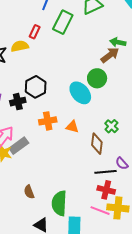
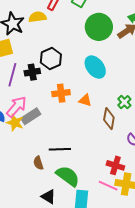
green circle: (97, 78) -> (99, 27), moved, size x1.4
black line: (106, 172) -> (60, 149), moved
green semicircle: (59, 203) -> (68, 176), turned 120

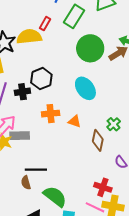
yellow semicircle: (37, 17) -> (29, 37), size x1.4
gray rectangle: (31, 116) -> (20, 136), turned 30
black line: (60, 149) -> (36, 170), moved

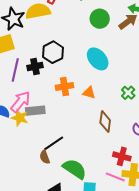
green circle: (90, 48) -> (100, 19), size x0.7
brown diamond: (98, 140) -> (105, 122), moved
black line: (36, 170) -> (54, 143), turned -30

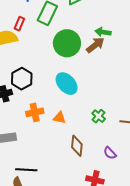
green circle: (100, 19) -> (67, 43), size x1.4
black line: (54, 143) -> (26, 170), turned 40

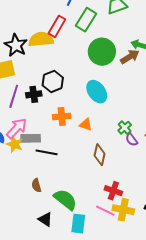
red rectangle: (19, 24) -> (57, 26), size x1.5
purple semicircle: (110, 153) -> (132, 140), moved
black line: (26, 170) -> (47, 152), moved

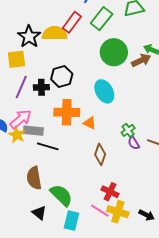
orange cross: (62, 116) -> (67, 112), size x1.4
brown semicircle: (36, 185) -> (34, 178), size x1.6

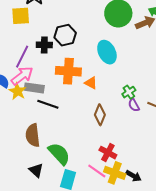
purple line: (21, 87) -> (22, 57), moved
black arrow: (147, 215) -> (133, 176), moved

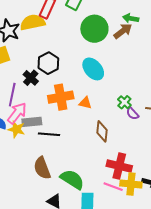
black cross: (44, 45) -> (31, 78), turned -35
red cross: (108, 153) -> (119, 166), size x1.4

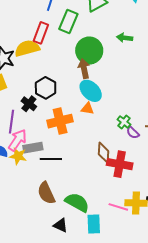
brown arrow: (123, 31) -> (84, 69), moved, turned -60
orange triangle: (85, 103) -> (87, 109), moved
red cross: (119, 166) -> (120, 164), moved

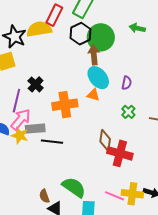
black hexagon: (46, 88) -> (81, 34), moved
purple semicircle: (133, 133) -> (127, 83), moved, turned -128
brown semicircle: (46, 193) -> (44, 196), moved, size x0.6

